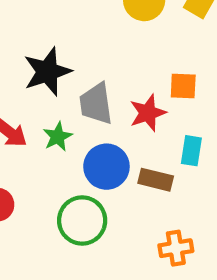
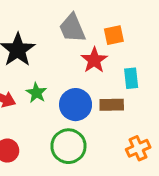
gray trapezoid: (96, 104) -> (72, 28), moved

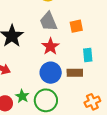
red star: (94, 60) -> (50, 46), moved
green star: (36, 93) -> (22, 96), moved

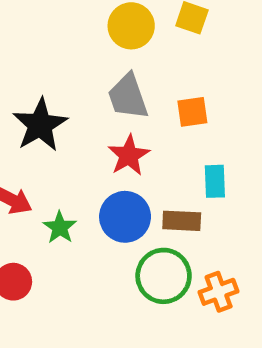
green star: (22, 96) -> (60, 227), moved
green circle: (46, 100) -> (164, 276), moved

